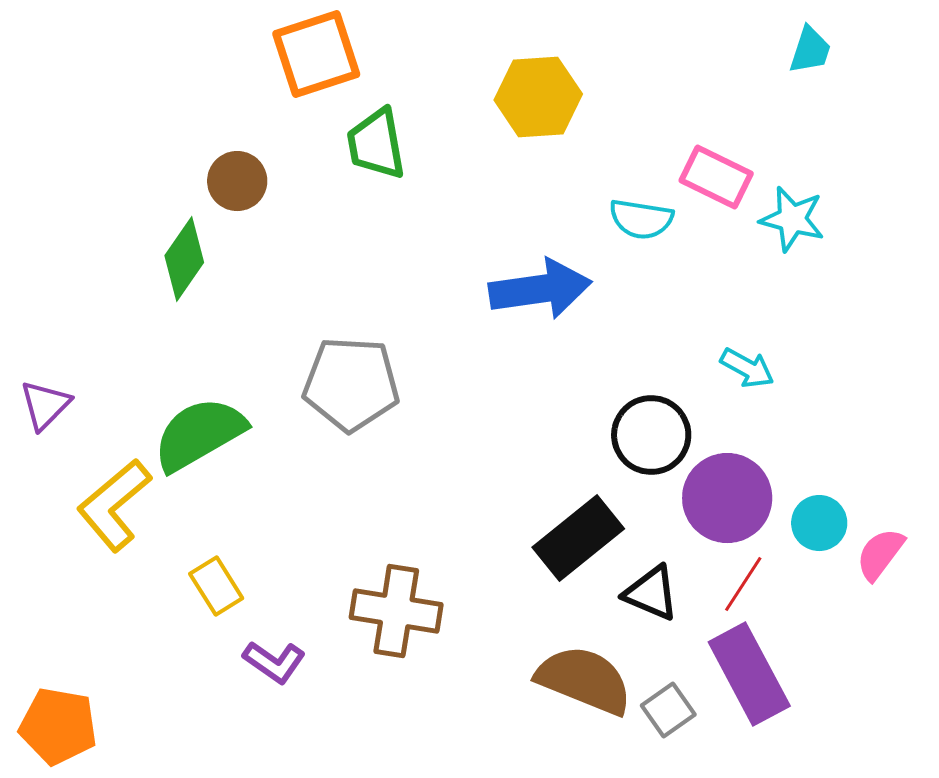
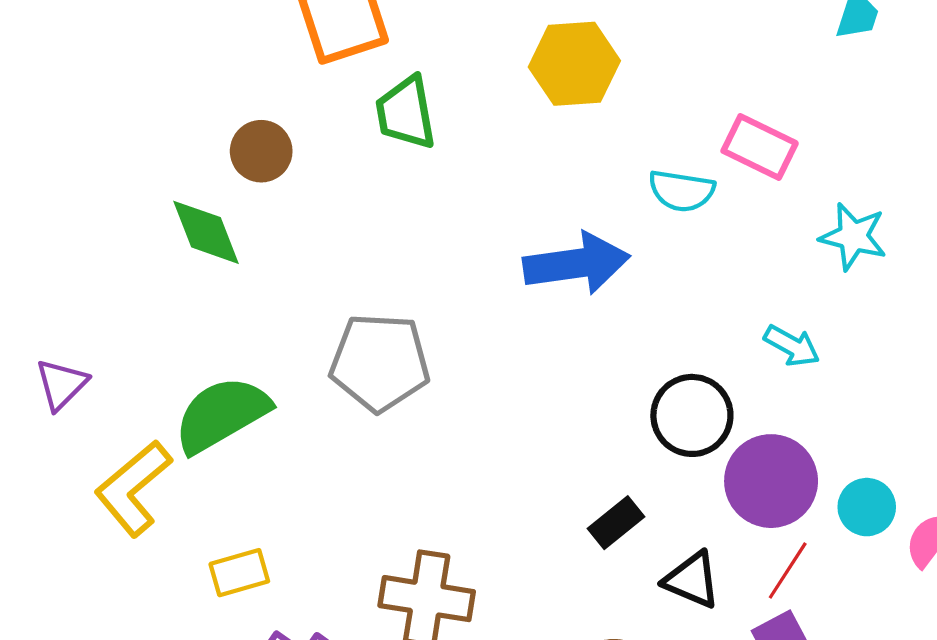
cyan star: (792, 219) -> (853, 236), moved
green diamond: (184, 259) -> (206, 232), turned -56
black rectangle: (578, 538) -> (616, 523), size x0.6
yellow rectangle: (216, 586) -> (239, 573), turned -74

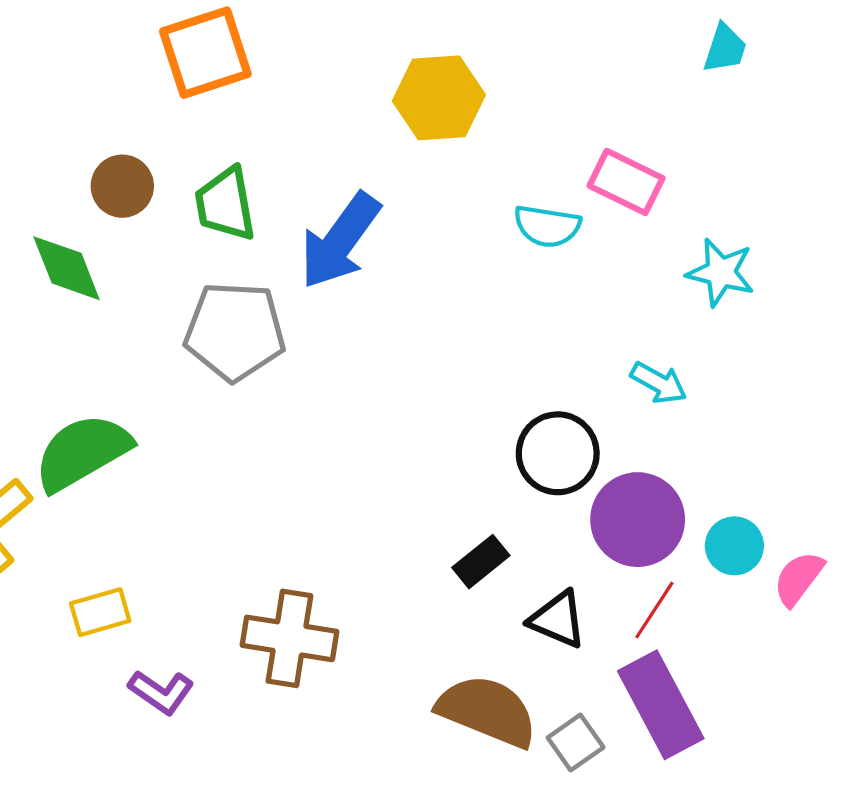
green trapezoid: (406, 113) -> (225, 204), moved
blue arrow: (576, 264) -> (340, 241), moved, turned 134
gray pentagon: (380, 362) -> (235, 331), moved

